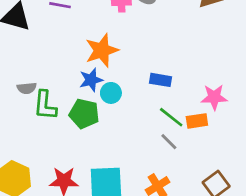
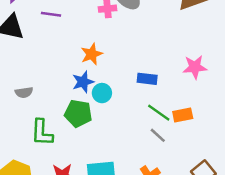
orange star: (102, 50) -> (92, 54), size x0.7
pink star: (214, 97) -> (195, 67), moved
green L-shape: (45, 105) -> (42, 133), moved

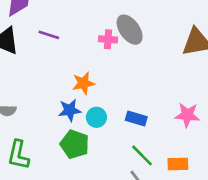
cyan circle: (102, 93) -> (96, 117), moved
green pentagon: (78, 113) -> (75, 144), moved
orange rectangle: (183, 115) -> (178, 164), moved

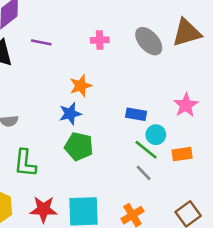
gray ellipse: (130, 30) -> (149, 41), moved
pink star: (187, 115) -> (186, 105), turned -30
cyan circle: (96, 117) -> (156, 135), moved

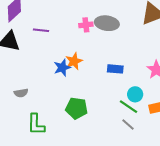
gray ellipse: (149, 41) -> (107, 23), moved, turned -35
blue star: (70, 114) -> (62, 68), moved
blue rectangle: (136, 114) -> (115, 69), moved

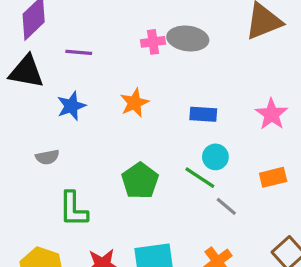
blue star: (62, 68) -> (71, 106), moved
cyan circle: (135, 94) -> (215, 157), moved
green line: (128, 107) -> (200, 178), moved
green pentagon: (77, 108) -> (140, 181), turned 30

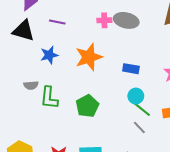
orange star: (134, 103) -> (89, 57), size x1.5
green line: (200, 178) -> (141, 109), moved
green L-shape: (73, 209) -> (49, 98), moved

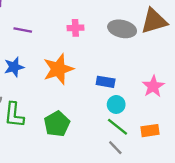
gray ellipse: (126, 20) -> (122, 29), moved
cyan circle: (136, 96) -> (116, 104), moved

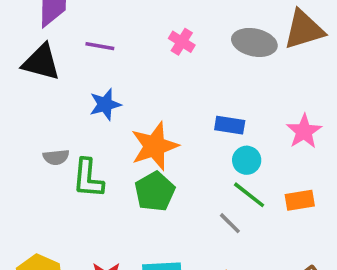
pink cross: (75, 28) -> (182, 42), turned 35
blue star: (14, 67) -> (105, 104), moved
orange star: (58, 69) -> (155, 146), moved
gray line: (115, 148) -> (230, 223), moved

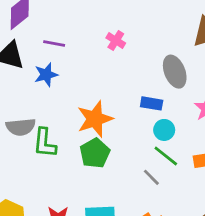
gray ellipse: (254, 42) -> (175, 72), moved, turned 56
blue star: (105, 104) -> (46, 75), moved
gray semicircle: (56, 157) -> (21, 127), size x1.5

